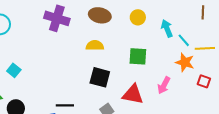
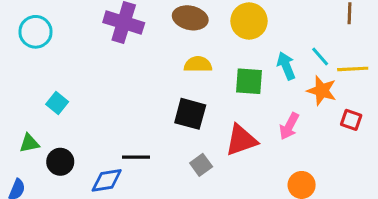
yellow circle: (138, 17) -> (249, 21), size x1.5
cyan arrow: (167, 28) -> (286, 66), moved
yellow semicircle: (95, 45) -> (198, 64), moved
red triangle: (133, 94) -> (241, 140), turned -30

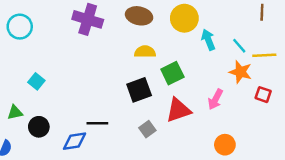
cyan arrow: (286, 66) -> (208, 40), moved
green square: (249, 81) -> (172, 73), moved, turned -30
black square: (190, 114) -> (139, 90), turned -35

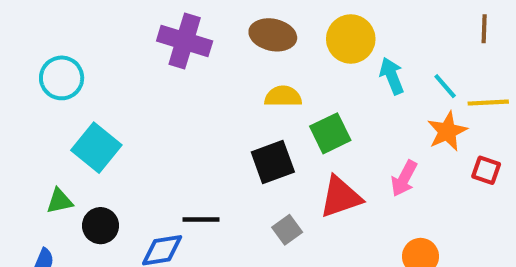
cyan circle: (20, 27) -> (62, 78), moved
orange star: (240, 72) -> (447, 131), turned 30
cyan square: (36, 81) -> (96, 148), size x1.6

